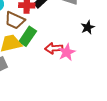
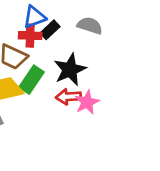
black star: (88, 27) -> (70, 70), moved, size x1.6

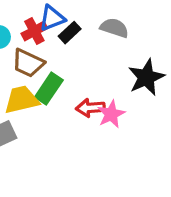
red cross: (30, 36) -> (34, 31), moved, turned -30
black star: (70, 70) -> (146, 77), moved

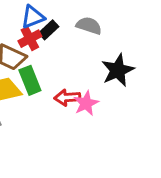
red cross: (34, 31) -> (30, 39), moved
green rectangle: (49, 89) -> (30, 80), turned -56

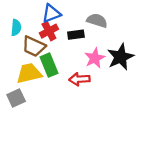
black rectangle: (49, 30) -> (76, 35), moved, turned 35
pink star: (86, 103) -> (95, 58), moved

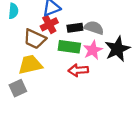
gray semicircle: (97, 21) -> (94, 28), moved
cyan semicircle: (16, 28) -> (13, 11), moved
green rectangle: (49, 65) -> (69, 47), moved, turned -60

